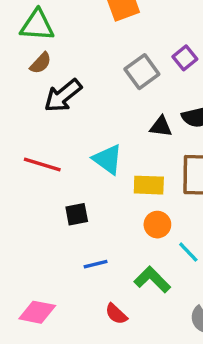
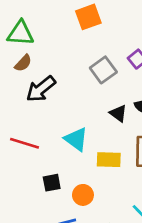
black triangle: (161, 127) -> (118, 113), turned 30
orange circle: (157, 225) -> (83, 195), moved

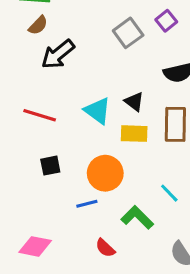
black triangle: (118, 113) -> (134, 102), moved
black square: (52, 183) -> (50, 166), moved
orange circle: (83, 195) -> (105, 173), size x1.5

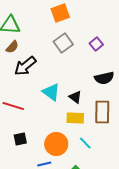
gray square: (128, 33) -> (63, 43), moved
cyan triangle: (98, 111) -> (51, 92), moved
cyan line: (169, 193) -> (85, 143), moved

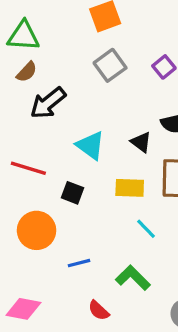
black triangle: (75, 97) -> (141, 142), moved
black square: (20, 139) -> (72, 193), moved, turned 32
orange circle: (56, 144) -> (37, 230), moved

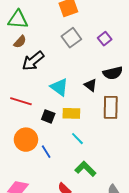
yellow rectangle: (130, 188) -> (71, 113), moved
cyan line: (146, 229) -> (77, 139), moved
blue line: (79, 263) -> (46, 152), moved, turned 72

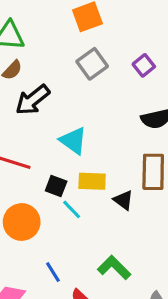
black triangle: (91, 85) -> (123, 200), moved
cyan line: (77, 139) -> (72, 209), moved
blue line: (46, 152) -> (53, 272), moved

